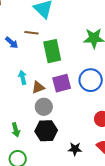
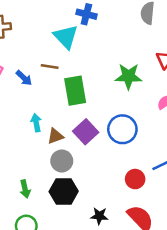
purple square: (62, 83) -> (86, 132), turned -30

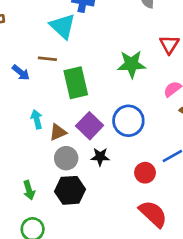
black star: (99, 216) -> (100, 157), moved

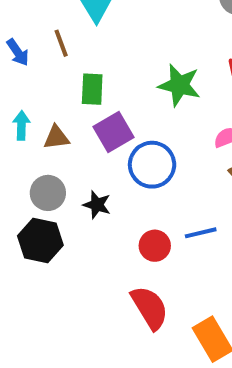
brown line: (47, 59) -> (61, 43), turned 48
green rectangle: (76, 83) -> (92, 89), size x0.7
purple square: (90, 126) -> (113, 132), moved
brown triangle: (58, 132) -> (56, 137), moved

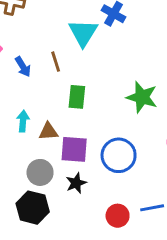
purple square: (113, 132) -> (74, 149), moved, turned 32
black star: (97, 205) -> (76, 183), turned 30

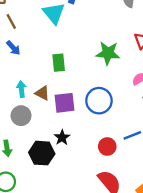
brown line: (56, 62) -> (11, 21), moved
brown triangle: (48, 131) -> (42, 93), turned 42
gray circle: (40, 172) -> (21, 116), moved
black star: (76, 183) -> (62, 137), moved

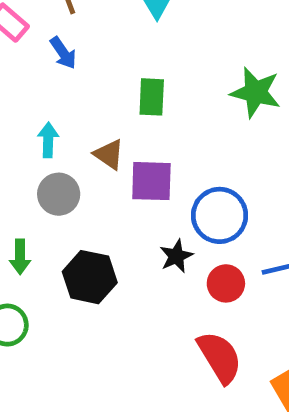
cyan arrow: (21, 89) -> (48, 140), moved
blue circle: (99, 101) -> (220, 215), moved
black star: (62, 137) -> (176, 256), moved

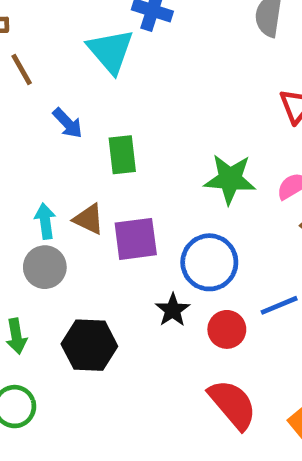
blue arrow: (63, 53) -> (68, 123), moved
green star: (256, 92) -> (230, 179), moved
cyan arrow: (48, 140) -> (45, 221), moved

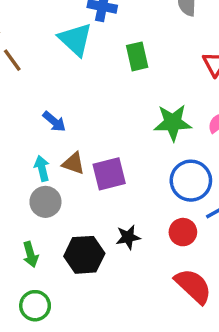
blue arrow: (68, 123) -> (54, 122), moved
green rectangle: (122, 155) -> (137, 56), moved
blue circle: (209, 262) -> (191, 181), moved
black star: (173, 310) -> (128, 237), moved, turned 30

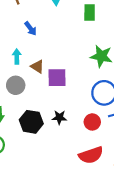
blue arrow: (54, 122) -> (31, 29), moved
cyan arrow: (42, 168) -> (17, 56), moved
red semicircle: (193, 286) -> (91, 155), turned 105

